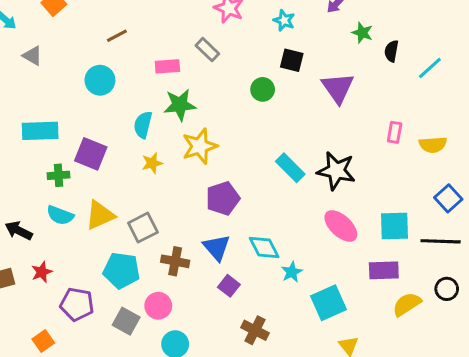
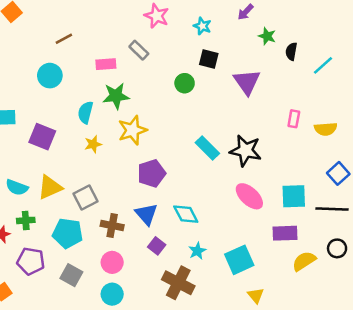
green cross: (59, 175) -> (26, 220), moved
cyan star: (292, 272) -> (197, 251), moved
pink circle: (158, 306) -> (112, 262), moved
brown cross: (255, 330) -> (178, 283), size x1.4

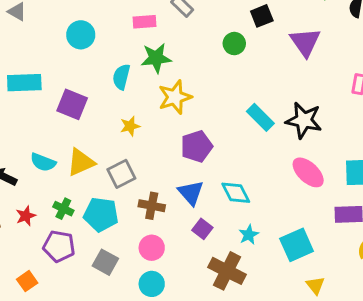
black square: (209, 59) -> (262, 16), turned -36
yellow star: (93, 144) -> (130, 126), moved
green cross: (26, 220) -> (63, 209), moved, turned 30

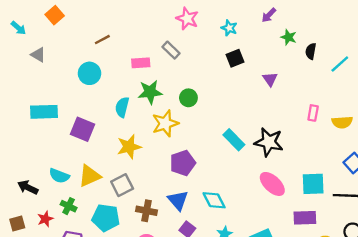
purple triangle: (305, 42) -> (270, 79), size x0.6
green circle: (234, 44) -> (188, 98), moved
yellow star: (130, 126) -> (129, 147), size x1.5
green cross: (63, 209) -> (69, 206), moved

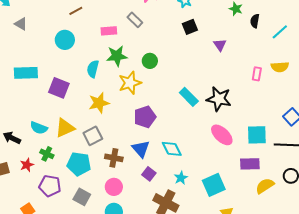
yellow semicircle: (342, 122) -> (280, 67), moved

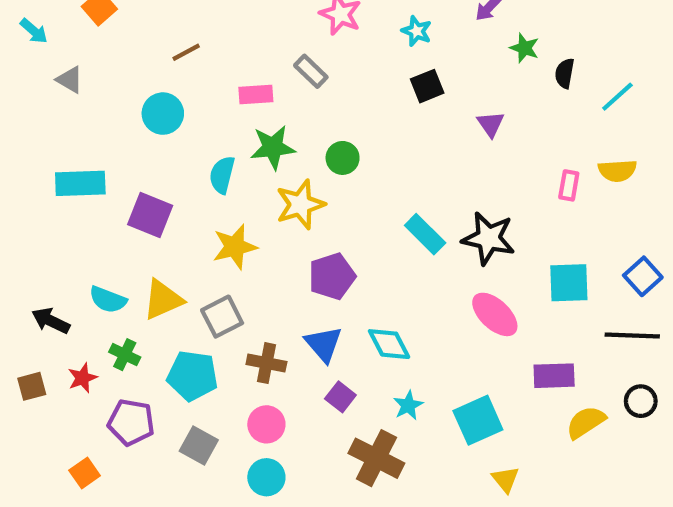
cyan square: (257, 135) -> (569, 283), moved

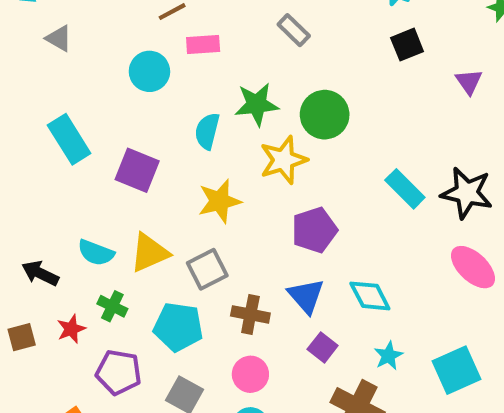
pink rectangle: (256, 95) -> (203, 45), moved
green circle: (343, 158) -> (325, 115), size x1.5
cyan rectangle: (80, 183) -> (69, 139), turned 60

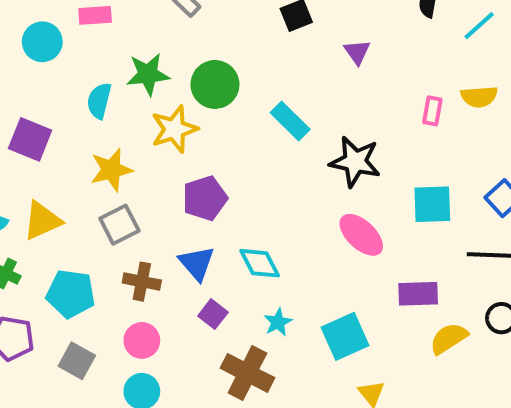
cyan rectangle: (405, 189) -> (290, 121), moved
gray square: (207, 269) -> (119, 225), moved

